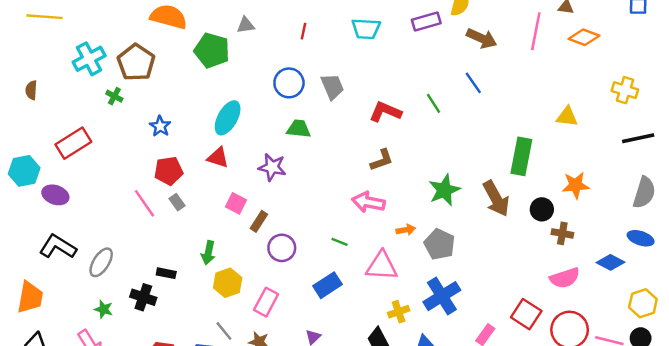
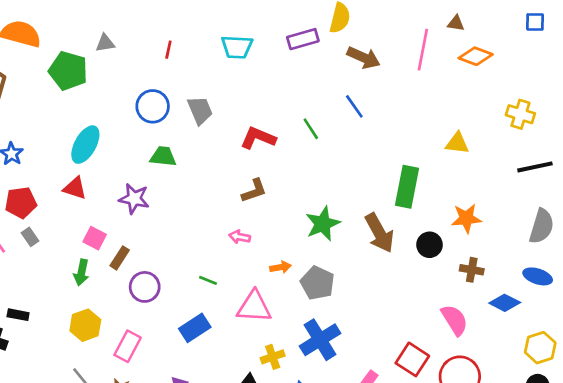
pink arrow: (368, 202) -> (240, 237), size x0.6
brown cross: (562, 233) -> (472, 270), moved
green arrow: (208, 253) -> (81, 272), moved
pink semicircle: (565, 278) -> (455, 320), turned -104

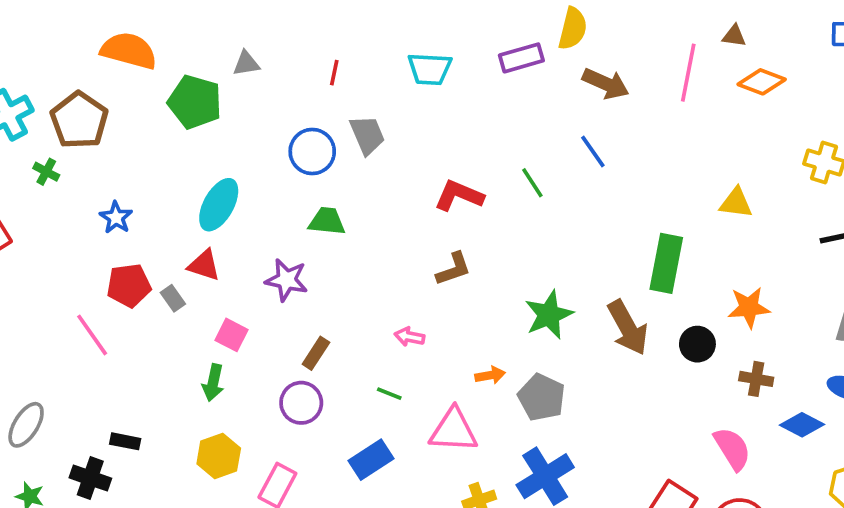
gray trapezoid: (200, 110) -> (367, 135), moved
gray rectangle: (30, 237) -> (173, 298), moved
pink arrow: (240, 237) -> (409, 337), moved
brown rectangle: (120, 258) -> (316, 353), moved

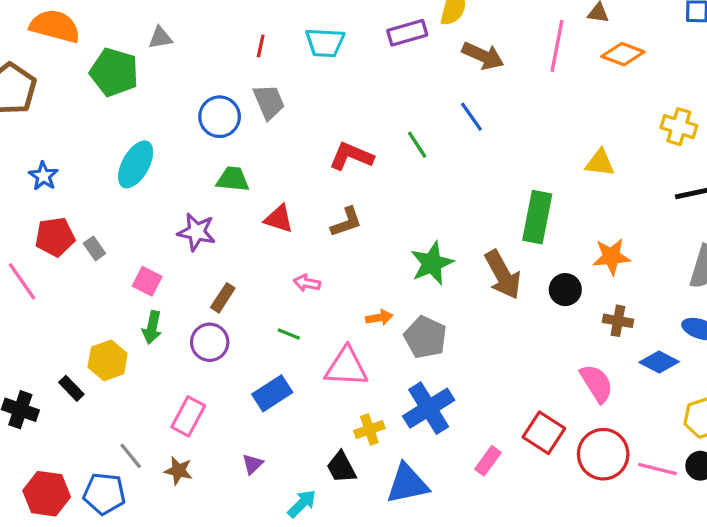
red line: (334, 73) -> (261, 46), moved
red triangle: (204, 265) -> (279, 219), moved
green arrow: (213, 383) -> (152, 327), moved
black rectangle: (125, 441) -> (71, 388), moved, turned 35
yellow hexagon: (219, 456) -> (108, 360), moved

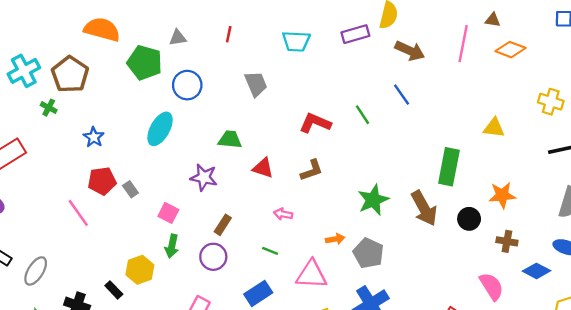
red line: (261, 46) -> (229, 34), moved
blue circle: (220, 117) -> (187, 85), moved

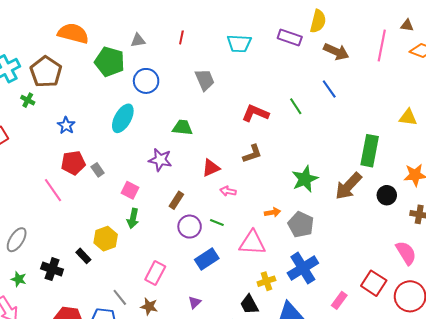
purple rectangle: (355, 34) -> (290, 37), turned 35
red triangle: (263, 168) -> (211, 168), moved, turned -42
brown arrow: (424, 208) -> (348, 186), turned 72
purple circle: (213, 257) -> (190, 227), moved

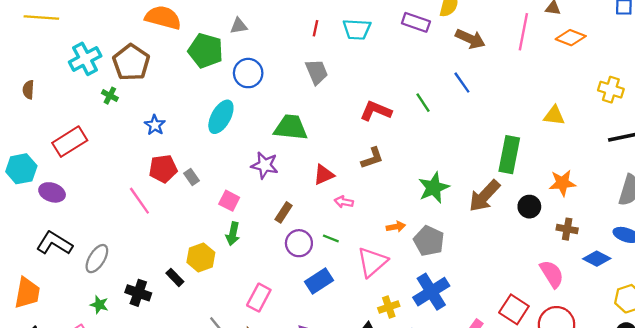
red line: (181, 37) -> (315, 28), moved
green trapezoid: (182, 127) -> (291, 127), size x1.4
pink triangle: (252, 243) -> (372, 262), turned -44

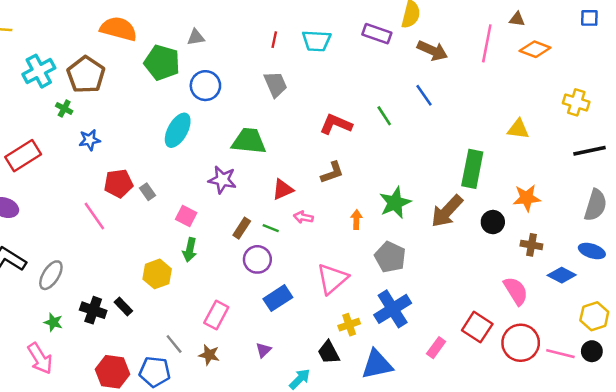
blue star: (155, 125) -> (90, 140), moved, turned 30
orange arrow: (396, 227) -> (356, 220), moved, turned -78
green line: (331, 238) -> (271, 228), moved
black rectangle: (175, 277) -> (123, 307), moved

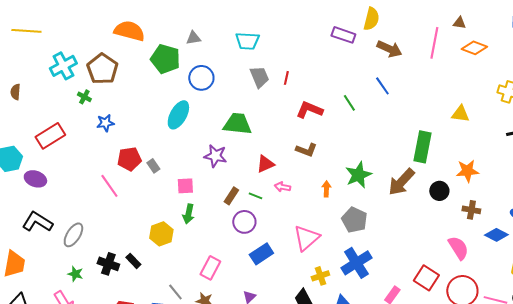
red line: (274, 40) -> (286, 78), moved
cyan trapezoid: (317, 41) -> (247, 41), moved
brown L-shape: (332, 173) -> (306, 150), turned 40
pink square: (186, 216) -> (185, 186), turned -30

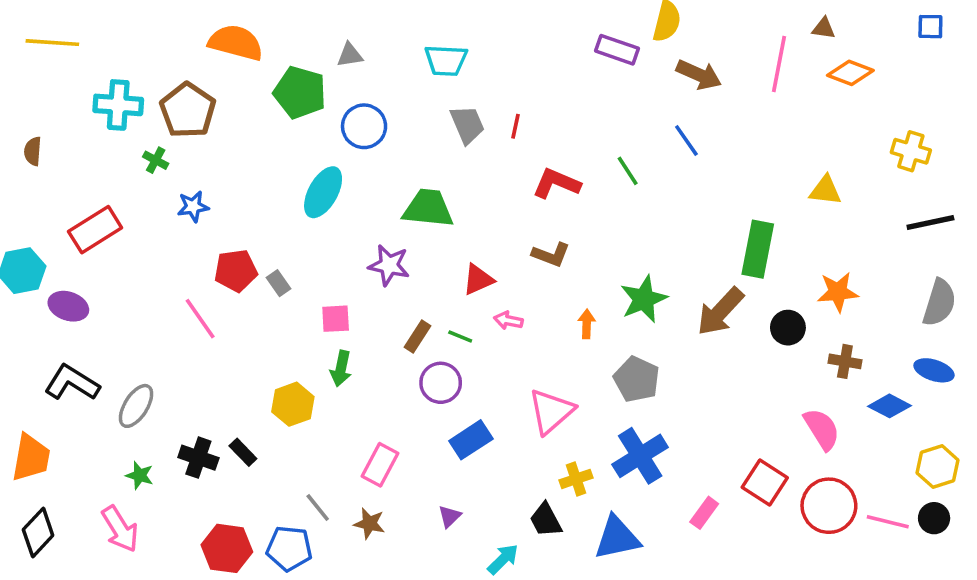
cyan cross: (63, 66) -> (118, 105), turned 32

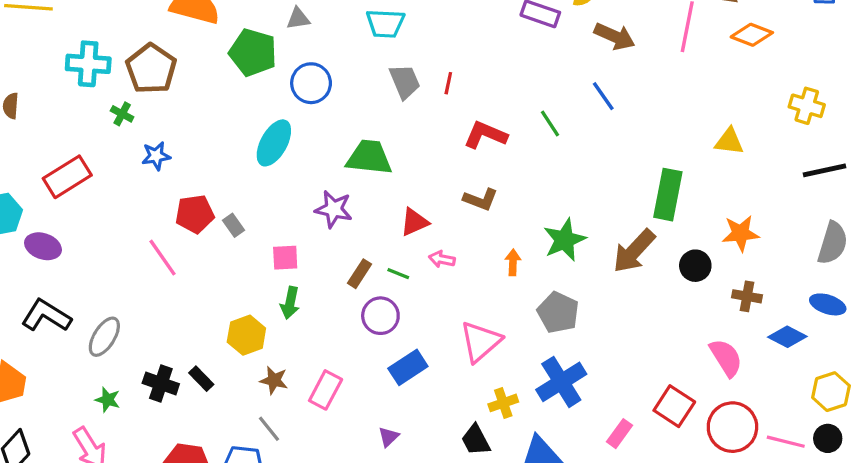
brown star: (369, 524) -> (274, 380), moved

